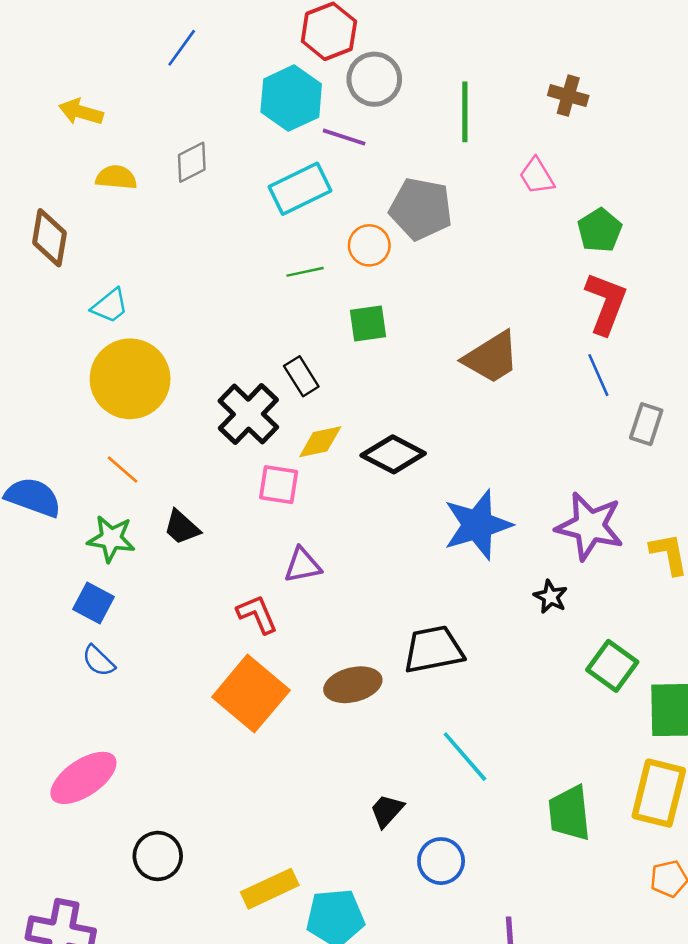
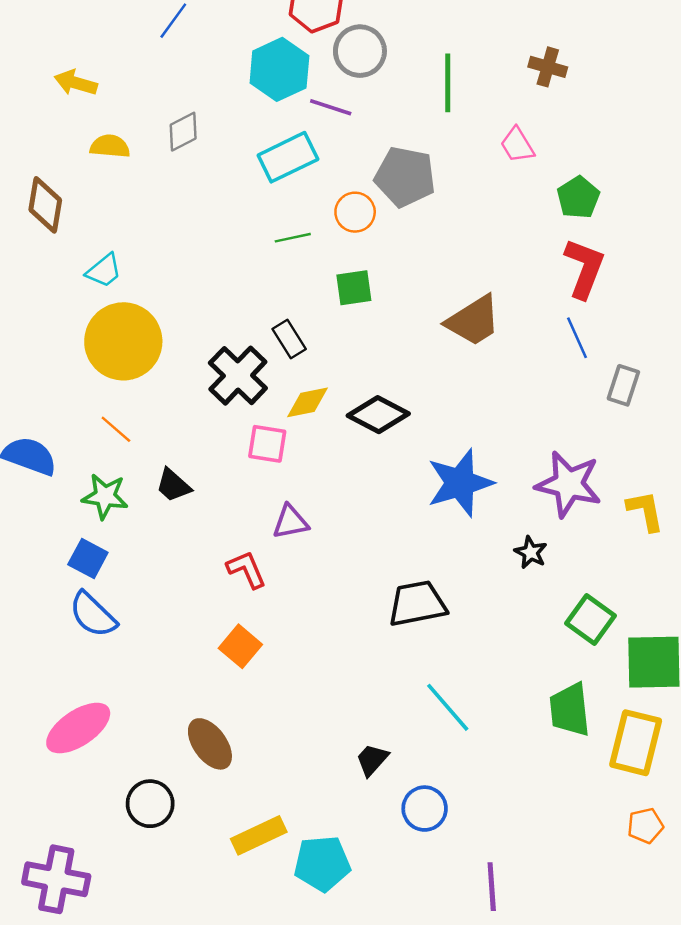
blue semicircle: (99, 661) -> (93, 615), size x1.5
brown ellipse: (353, 685) -> (210, 744), moved, turned 68
orange square: (251, 694) -> (240, 646), size x0.6
green trapezoid: (569, 813) -> (570, 710), moved

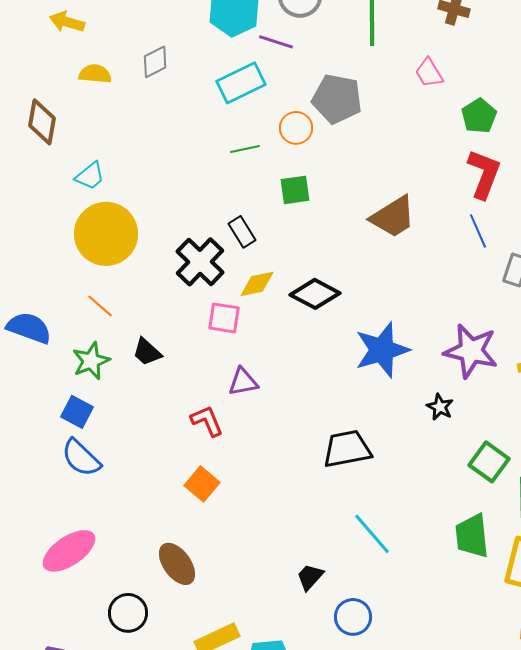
green star: (105, 496) -> (91, 361), turned -30

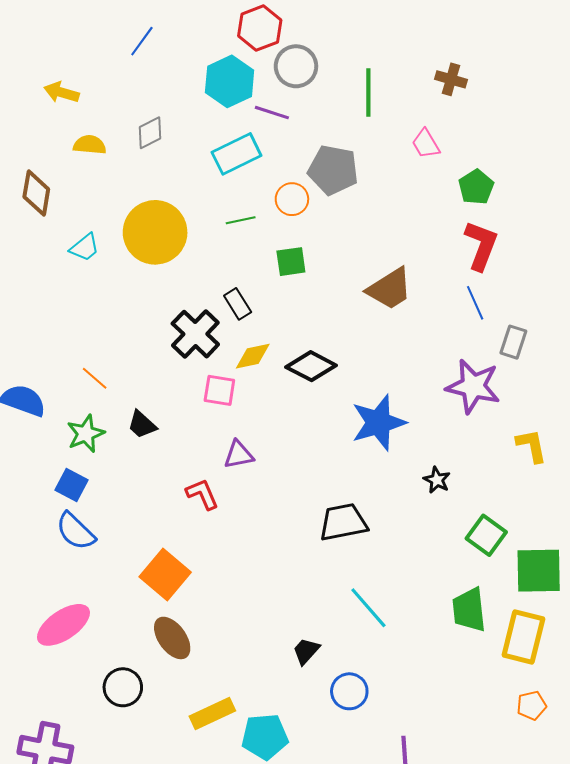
yellow circle: (106, 234) -> (155, 232), moved
purple star: (471, 351) -> (473, 386), moved
orange square: (202, 484) -> (165, 575), moved, size x1.4

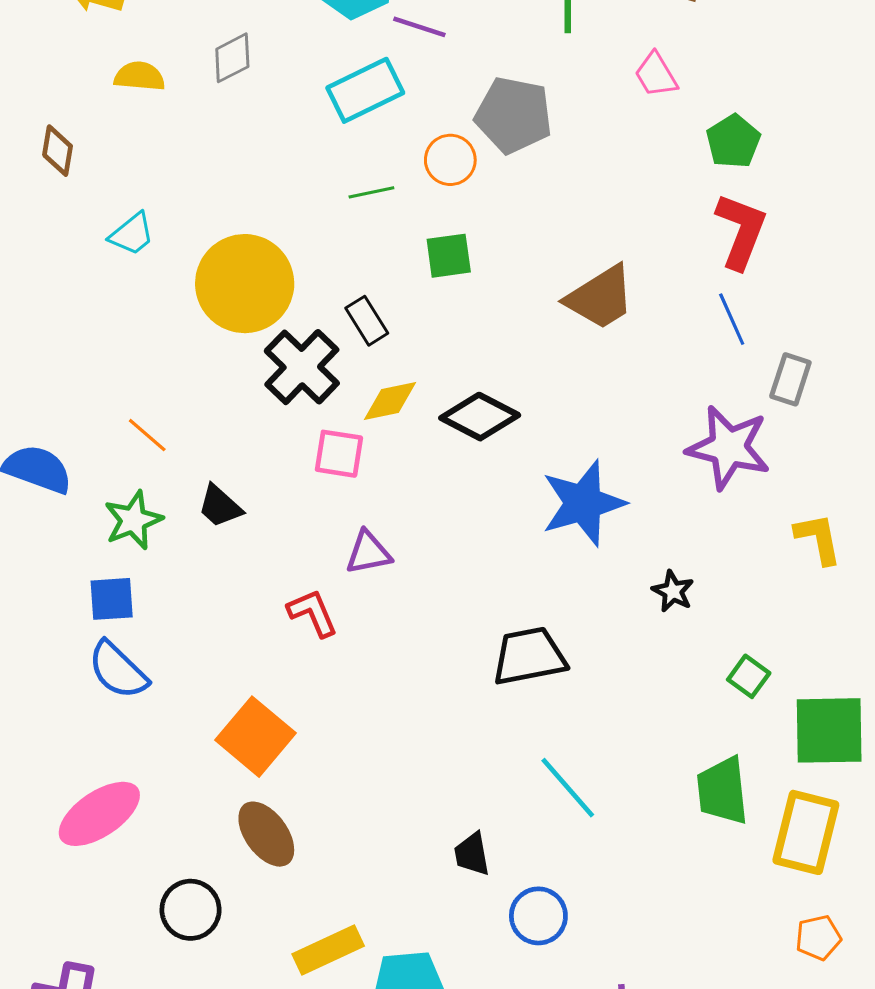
brown diamond: (36, 193) -> (58, 151), size x0.7
yellow circle: (155, 232) -> (245, 284), moved
blue square: (72, 485) -> (112, 599), turned -32
green square: (486, 535) -> (749, 676), size x0.7
black trapezoid: (306, 651) -> (472, 854), turned -52

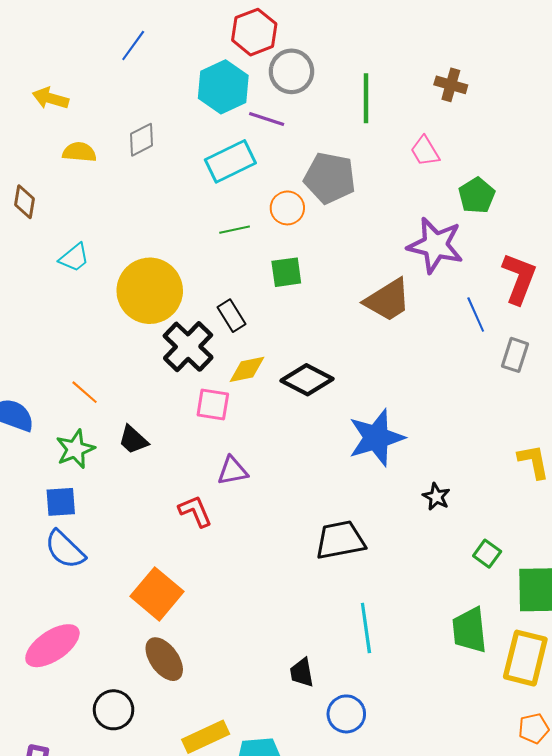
red L-shape: (741, 231) -> (519, 278), moved
purple star: (729, 447) -> (435, 245), moved
cyan line: (568, 788) -> (366, 628), turned 33

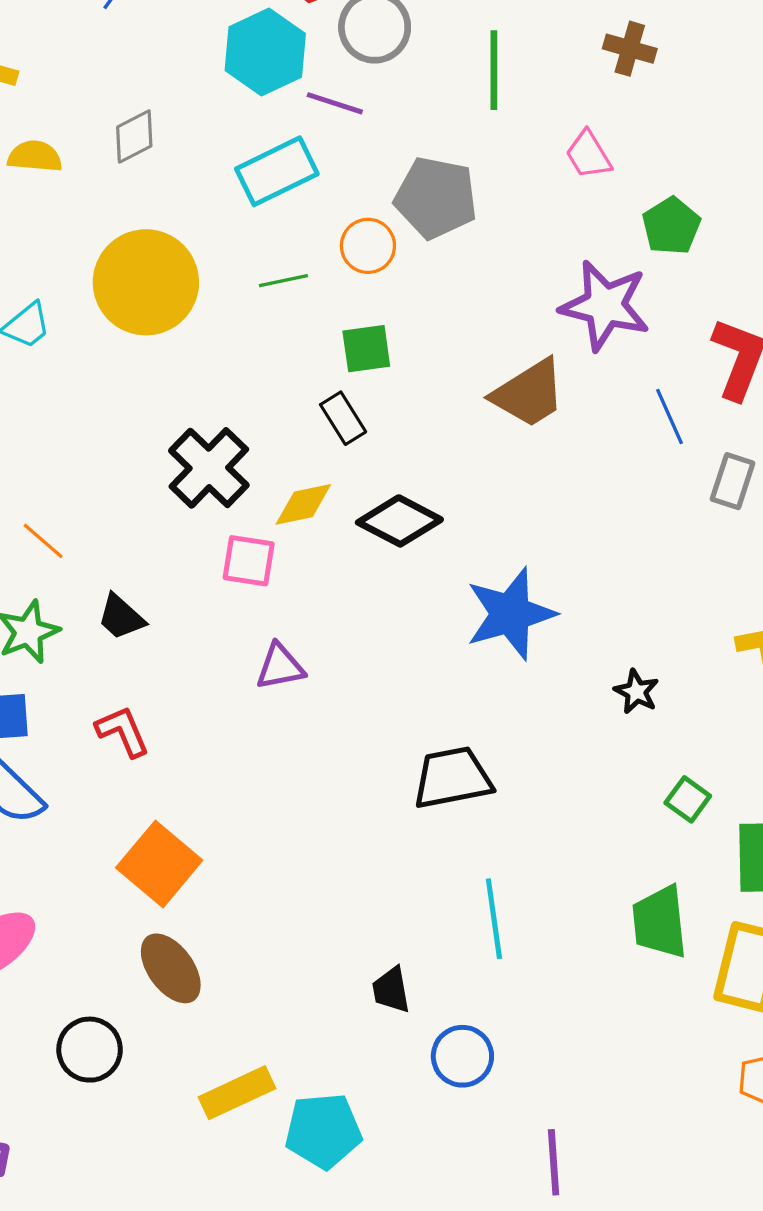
yellow circle: (150, 291) -> (146, 282), moved
black rectangle: (231, 316) -> (343, 418), moved
black star: (436, 497) -> (636, 692), moved
red L-shape: (195, 511) -> (123, 731), moved

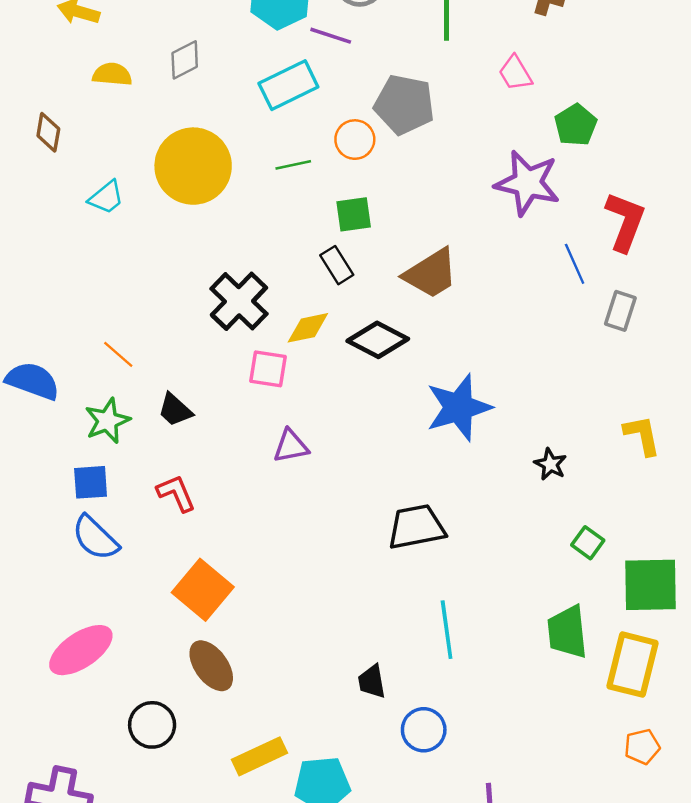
brown trapezoid: (529, 393) -> (431, 273), moved

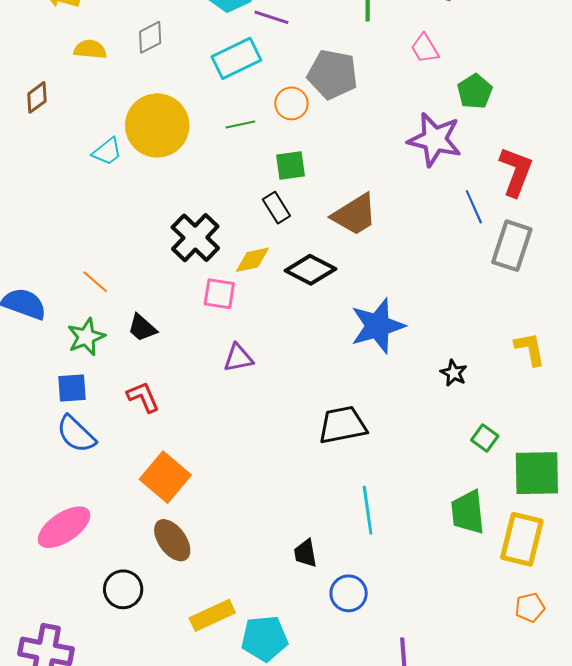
brown diamond: (48, 132) -> (37, 97), turned 44
cyan trapezoid: (106, 197) -> (107, 152), moved
gray rectangle: (620, 311) -> (512, 246), size x1.5

